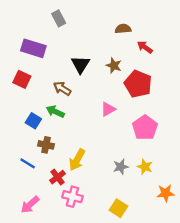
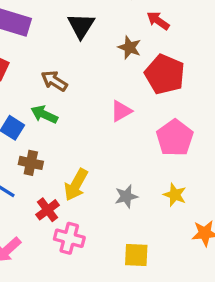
red arrow: (145, 47) -> (158, 21), moved
black triangle: (80, 64) -> (81, 26), moved
gray star: (121, 167) -> (126, 196), moved
yellow square: (118, 208) -> (136, 255), turned -30

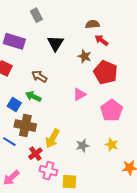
brown cross: (31, 163) -> (25, 126), size x1.5
yellow square: (136, 255) -> (69, 182), moved

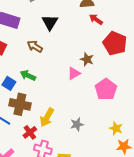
brown star: (84, 56) -> (87, 59), moved
red pentagon: (106, 72) -> (115, 43), moved
brown arrow: (39, 76) -> (35, 46), moved
yellow star: (112, 145) -> (116, 128), moved

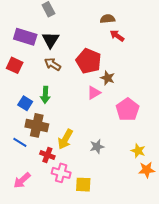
black triangle: (50, 22) -> (51, 40), moved
red pentagon: (115, 43) -> (89, 61), moved
green arrow: (28, 75) -> (45, 95), turned -112
red cross: (30, 132) -> (47, 155), turned -32

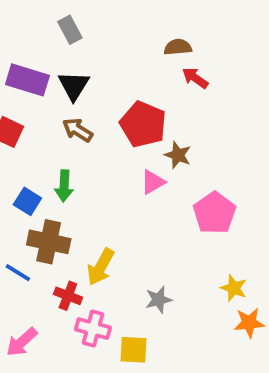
gray star: (97, 147) -> (159, 300), moved

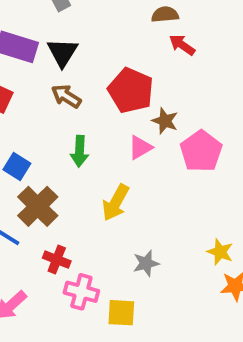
green arrow: (64, 186) -> (80, 151), moved
pink pentagon: (214, 213) -> (201, 151), moved
brown cross: (49, 242) -> (38, 206), turned 33
yellow arrow: (101, 267) -> (116, 203), moved

